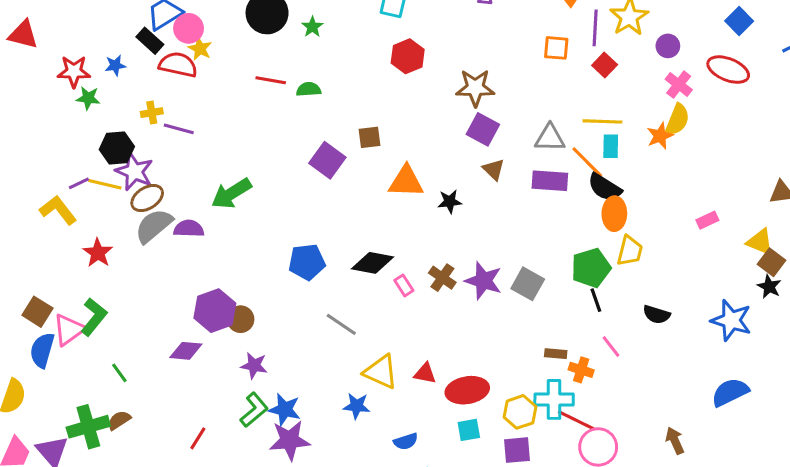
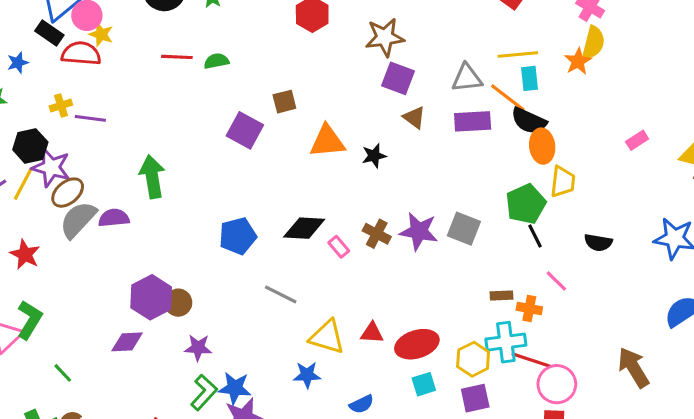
yellow line: (105, 184) -> (23, 184), turned -68
green arrow: (231, 193) -> (152, 177), turned 120
brown arrow: (675, 441) -> (634, 368), size x1.5

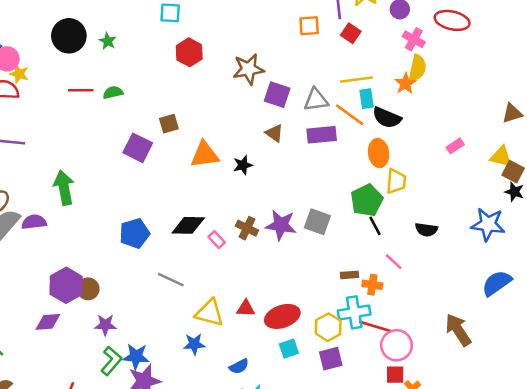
purple square: (398, 78) -> (277, 95), moved
black semicircle: (529, 121) -> (387, 118), moved

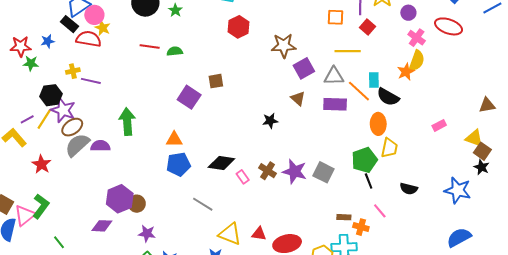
yellow line: (357, 80) -> (348, 51), moved
purple square: (277, 95) -> (304, 68), turned 35
orange triangle: (205, 155) -> (174, 139), moved, size x0.7

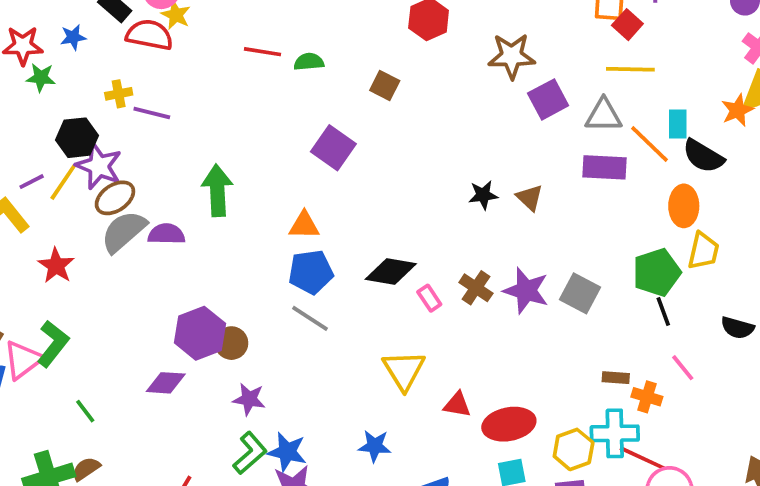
red square: (368, 27) -> (627, 25), moved
brown square: (216, 81) -> (385, 85), moved, turned 35
brown triangle: (298, 98) -> (530, 198), moved
gray line: (203, 204) -> (310, 318), moved
yellow triangle: (230, 234) -> (404, 370), moved, turned 35

